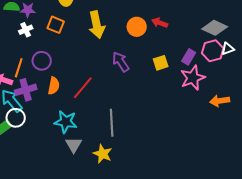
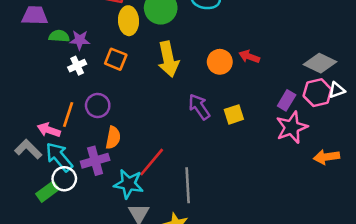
yellow square: (161, 63) -> (234, 114), moved
red line: (83, 88) -> (152, 162), moved
purple cross: (26, 90) -> (95, 161), moved

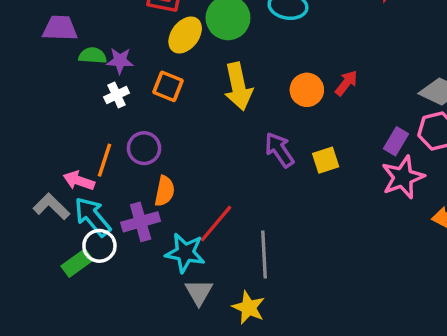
yellow ellipse: (129, 21) -> (185, 35), turned 40
red arrow: (249, 57) -> (346, 83), turned 108

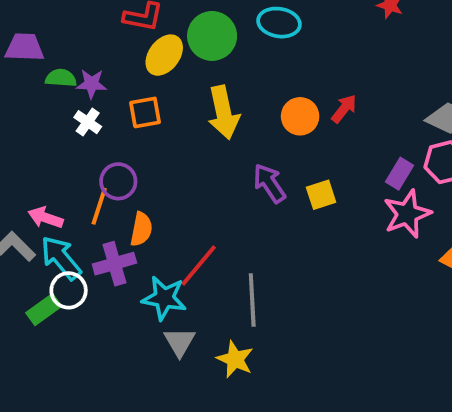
orange square: (168, 86) -> (145, 112), turned -32
white cross: (117, 95) -> (88, 122), turned -30
orange line: (105, 160) -> (99, 206), moved

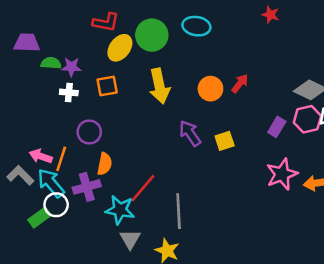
white cross: (88, 122) -> (69, 92), turned -30
orange line: (99, 206) -> (61, 159), moved
pink star: (407, 214) -> (282, 174), moved

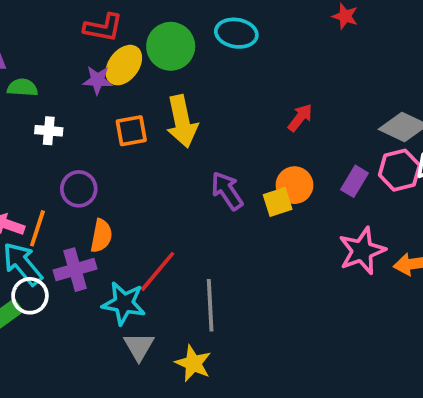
purple star: (71, 67) -> (98, 80), moved
orange square: (107, 86) -> (131, 131), moved
orange circle: (210, 89) -> (294, 185), moved

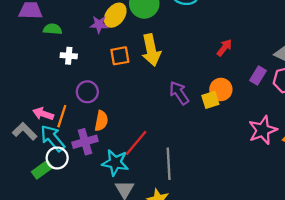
purple rectangle: (355, 181) -> (258, 76), moved

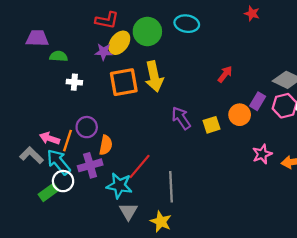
orange square: (120, 56) -> (124, 82), size x1.5
orange circle: (221, 89) -> (240, 115), moved
purple circle: (87, 92) -> (87, 127), moved
pink star: (263, 130) -> (262, 154), size x0.7

